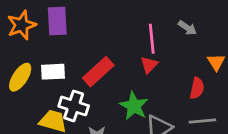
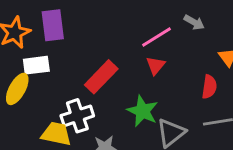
pink line: (152, 39) -> (156, 37), turned 68
white rectangle: (53, 72) -> (36, 65), moved
white cross: (74, 106) -> (77, 116), turned -32

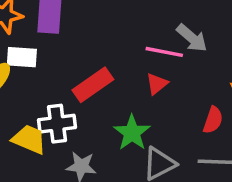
gray arrow: (194, 22) -> (192, 38), moved, size x1.4
pink line: (156, 37) -> (164, 52), turned 32

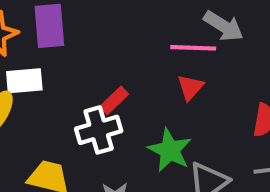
red rectangle: (93, 85) -> (114, 100), size x0.6
white cross: (57, 124) -> (99, 130), moved

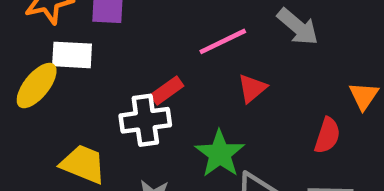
pink line: (193, 48) -> (223, 41), moved, turned -36

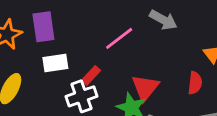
white rectangle: (72, 55) -> (55, 63), moved
red triangle: (252, 88) -> (145, 88), moved, size x1.5

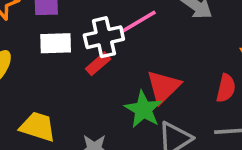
white cross: (81, 96) -> (104, 37), moved

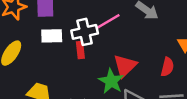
red rectangle: (98, 64) -> (80, 50), turned -56

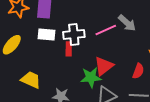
pink line: (108, 22) -> (106, 30), moved
green star: (111, 81) -> (91, 77), turned 30

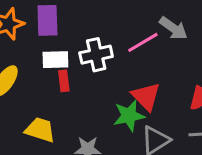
red rectangle: (69, 49) -> (64, 81), moved
red triangle: (104, 66) -> (146, 97), turned -30

